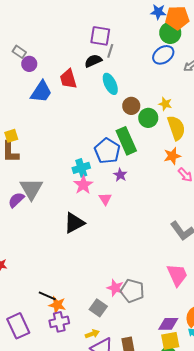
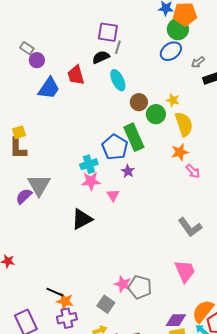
pink star: (83, 185) -> (91, 181), turned 30

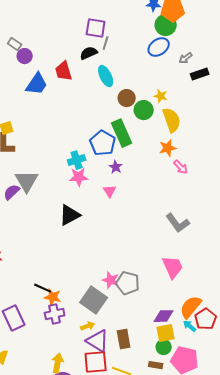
pink triangle: (113, 195) -> (110, 191), moved
gray square: (106, 304) -> (94, 300), size x1.5

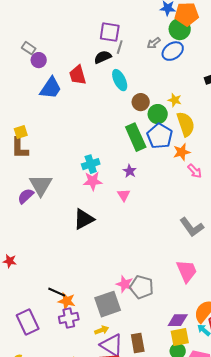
gray arrow: (186, 58) -> (154, 43), moved
blue pentagon: (103, 143) -> (160, 136), moved
gray square: (94, 300) -> (108, 304), turned 36

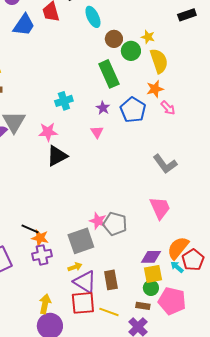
blue pentagon: (160, 136) -> (133, 110), moved
pink star: (93, 181) -> (48, 132), moved

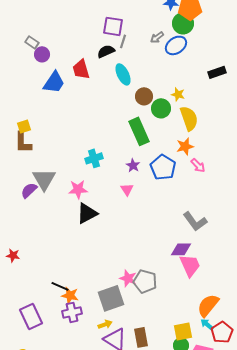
purple diamond: (151, 257) -> (181, 249), moved
red pentagon: (193, 260) -> (222, 332), moved

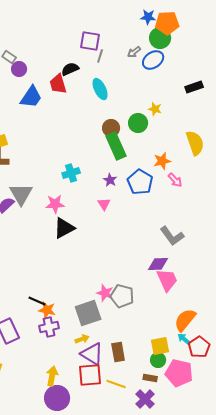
black semicircle: (106, 51) -> (70, 69), moved
brown circle: (144, 96) -> (111, 128), moved
yellow semicircle: (189, 118) -> (195, 143), moved

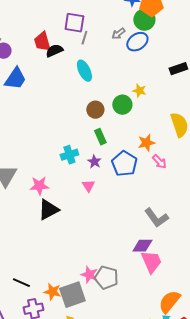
red trapezoid: (58, 84) -> (42, 42), moved
green rectangle: (116, 146) -> (100, 137), moved, size x0.6
cyan cross: (71, 173) -> (69, 155), moved
orange star: (47, 310) -> (52, 292), moved

